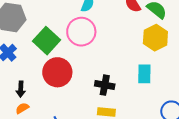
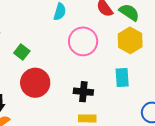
pink circle: (81, 32) -> (83, 41), moved
green square: (46, 41) -> (22, 52), size x0.6

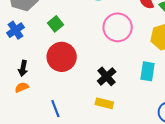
black cross: (83, 92) -> (107, 76), turned 30

